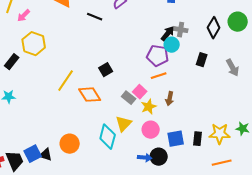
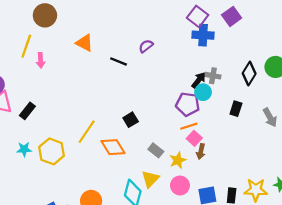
pink arrow: (24, 16) -> (41, 60), turned -48
yellow hexagon: (34, 44) -> (52, 151), moved
pink square: (140, 92) -> (194, 138), moved

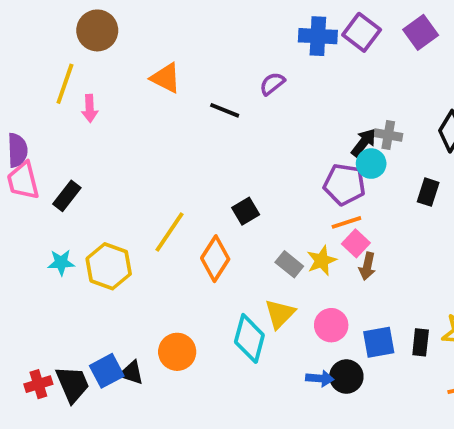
blue cross: (203, 35) -> (318, 36), moved
orange diamond: (113, 147) -> (215, 259), turned 65
yellow star: (178, 160) -> (322, 261), moved

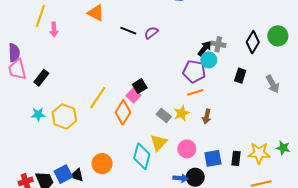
purple semicircle: (272, 84) -> (151, 33), moved
pink square: (356, 243) -> (133, 96), moved

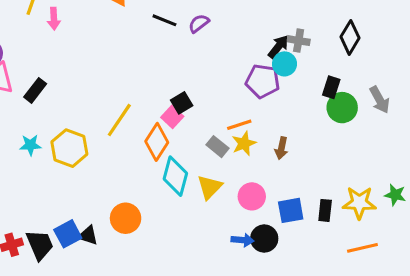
green circle: (278, 36) -> (342, 108), moved
orange line: (195, 92) -> (239, 125), moved
cyan diamond: (142, 156) -> (175, 176), moved

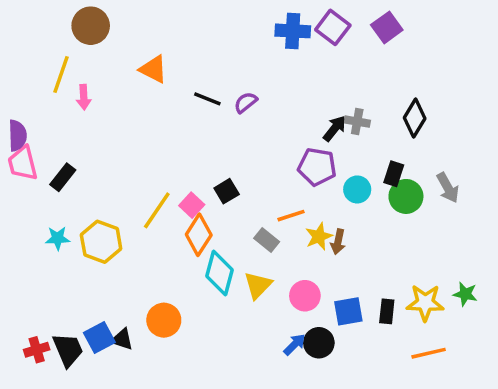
cyan circle: (284, 64) -> (357, 189), moved
pink square: (172, 117) -> (192, 205), moved
yellow star: (244, 143) -> (319, 236), moved
blue arrow: (242, 240) -> (294, 345), turned -50

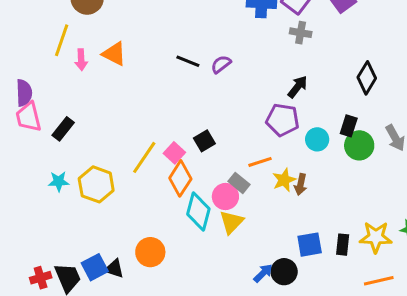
orange triangle: (153, 69) -> (114, 54), moved
gray cross: (357, 122) -> (301, 33), moved
pink circle: (305, 296) -> (225, 197), moved

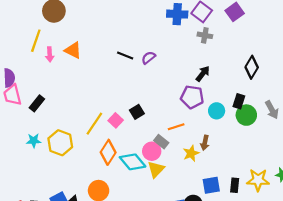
orange diamond: (180, 178) -> (108, 152), moved
yellow star: (284, 180) -> (191, 153), moved
cyan diamond: (198, 212) -> (133, 162), turned -55

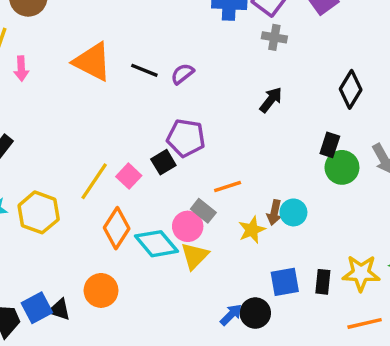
orange triangle: (73, 50) -> (92, 62), moved, size x1.4
purple pentagon: (192, 97) -> (186, 138), moved
cyan circle: (217, 111) -> (293, 212), moved

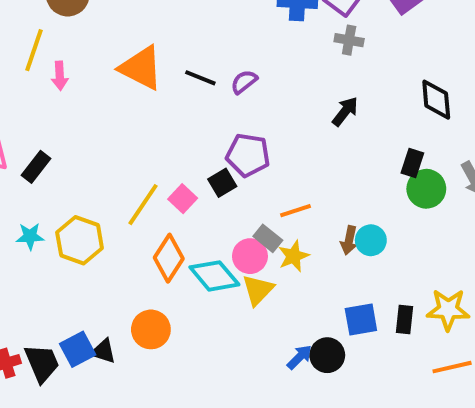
black diamond: (351, 89) -> (436, 100), turned -36
yellow star: (252, 230) -> (294, 256), moved

